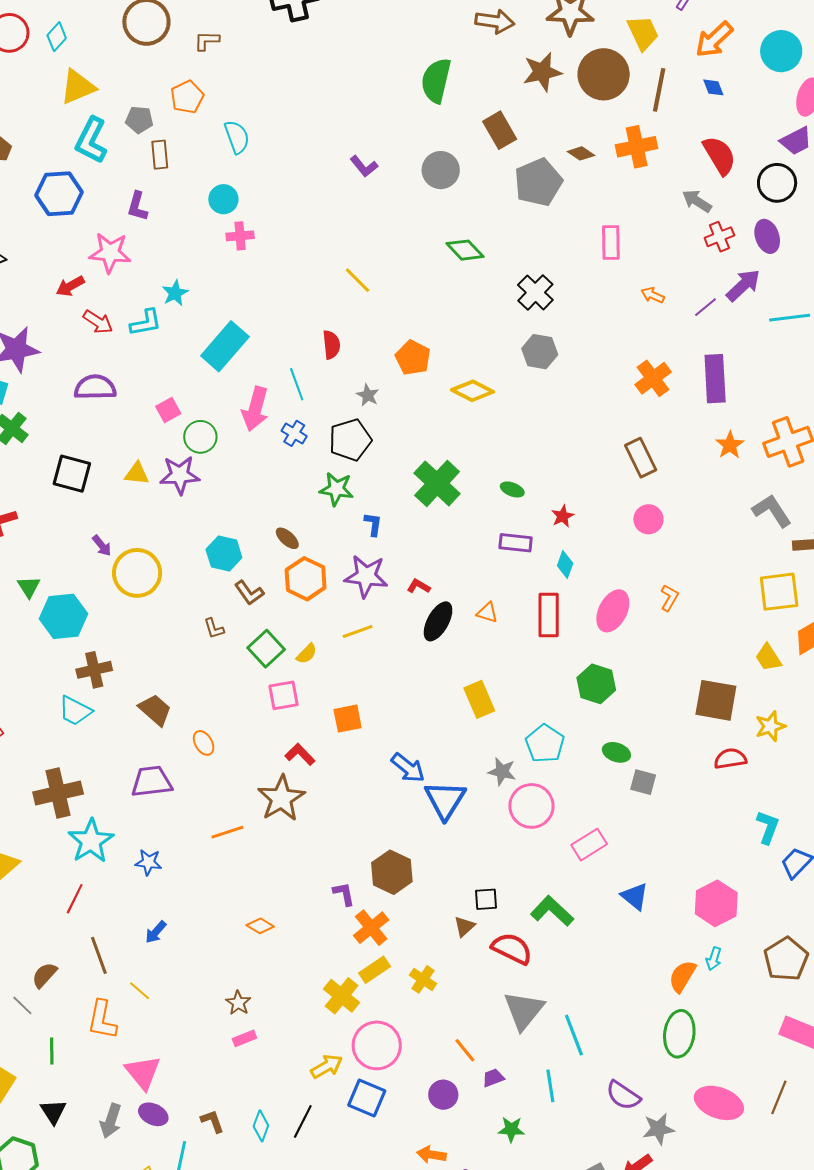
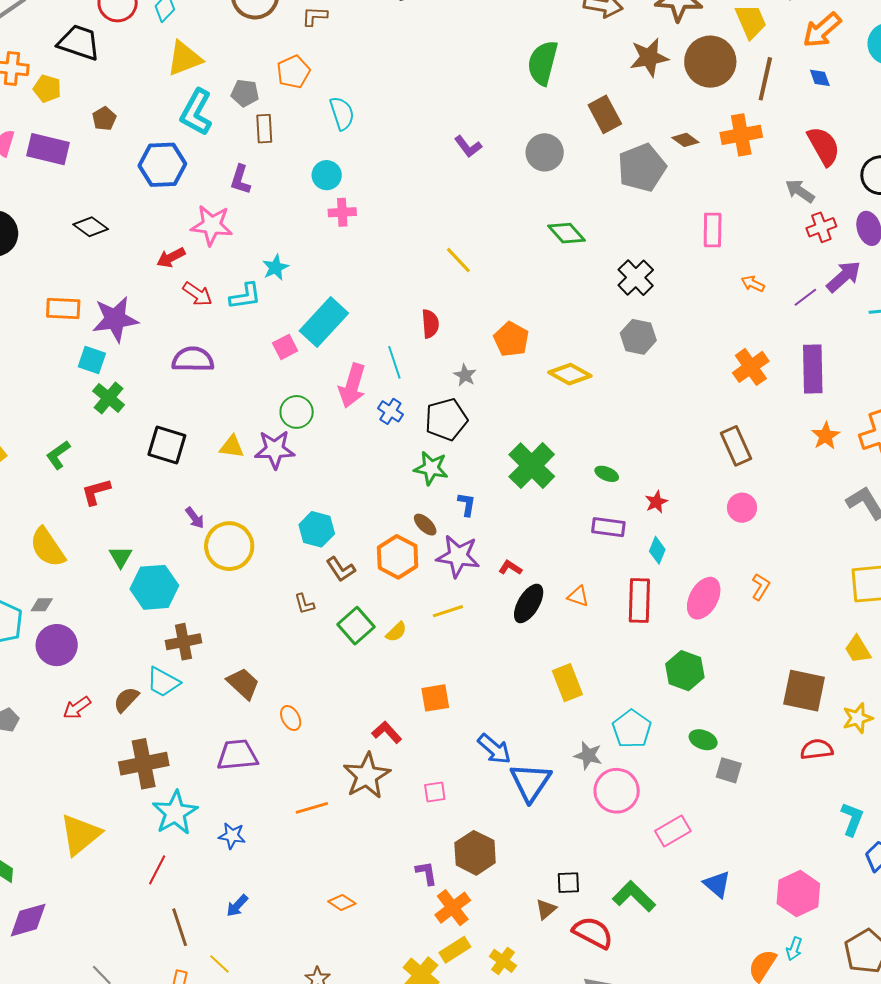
pink square: (168, 410) -> (285, 347), moved
brown ellipse: (287, 538) -> (425, 525), moved
pink square: (284, 695) -> (435, 792), moved, size x0.7
brown semicircle: (44, 975) -> (126, 700), moved

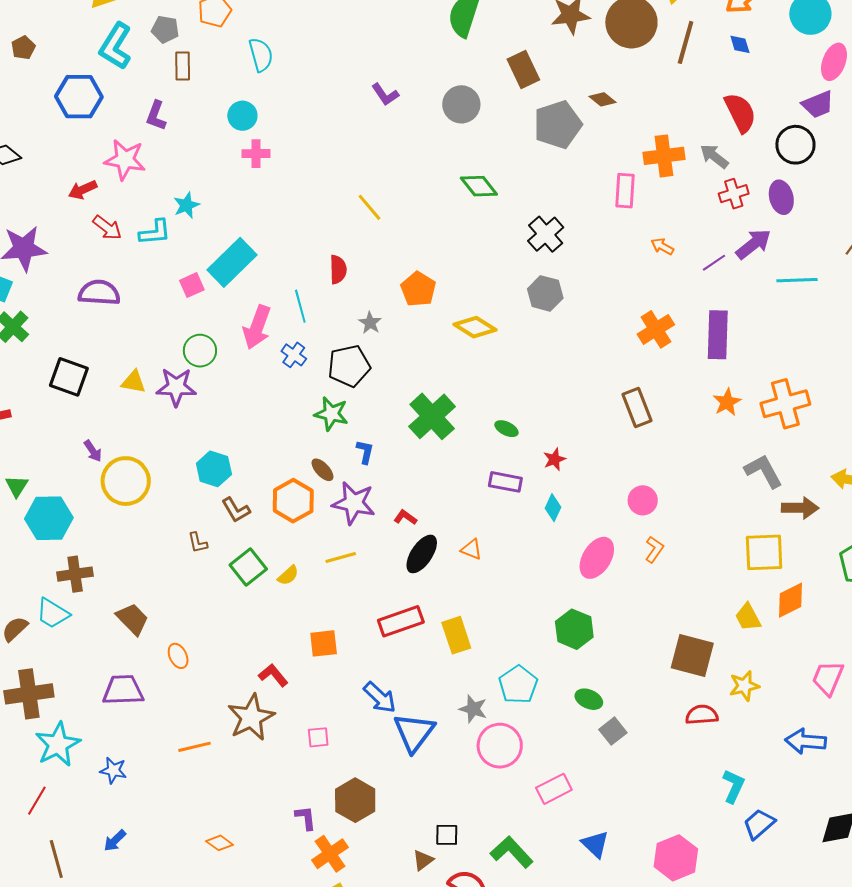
orange cross: (741, 135) -> (664, 156), moved
pink circle: (742, 508) -> (643, 500), moved
red rectangle: (639, 600) -> (401, 621), moved, turned 66
gray square: (729, 770) -> (613, 731), turned 32

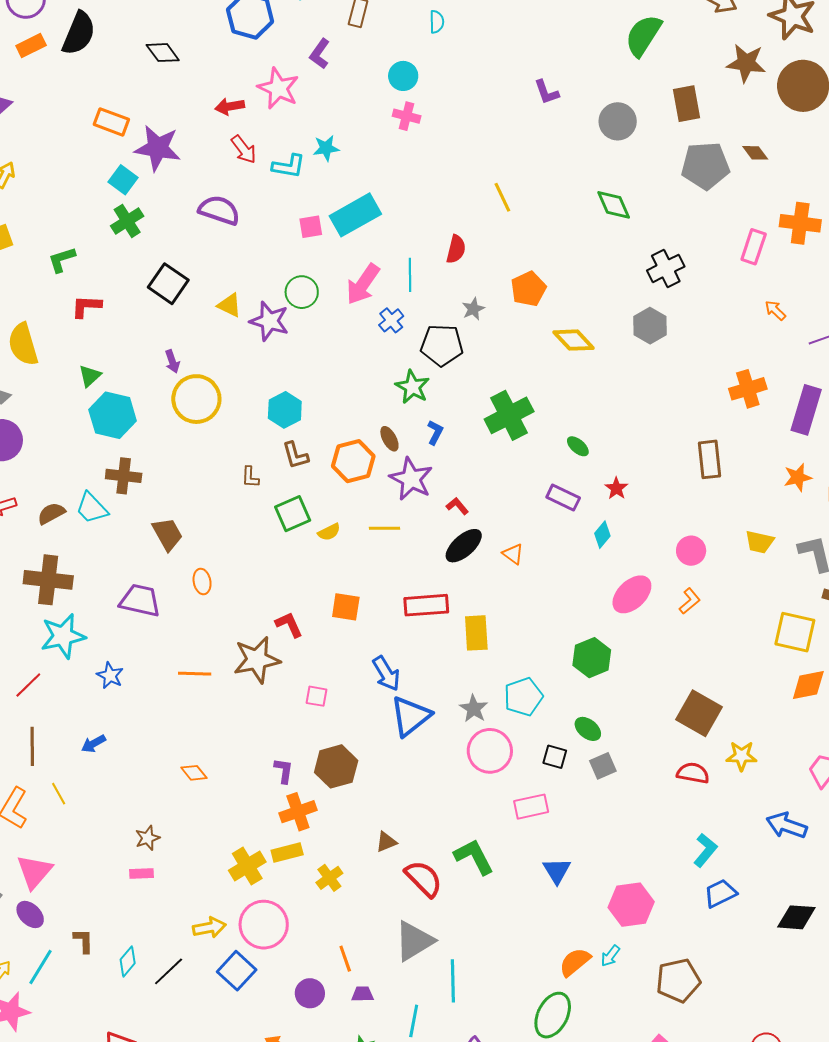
cyan semicircle: (261, 55) -> (437, 22), size x0.7
red star: (555, 459) -> (616, 488), turned -30
yellow trapezoid: (748, 617) -> (759, 542), moved, turned -64
black square: (447, 835) -> (555, 757), moved

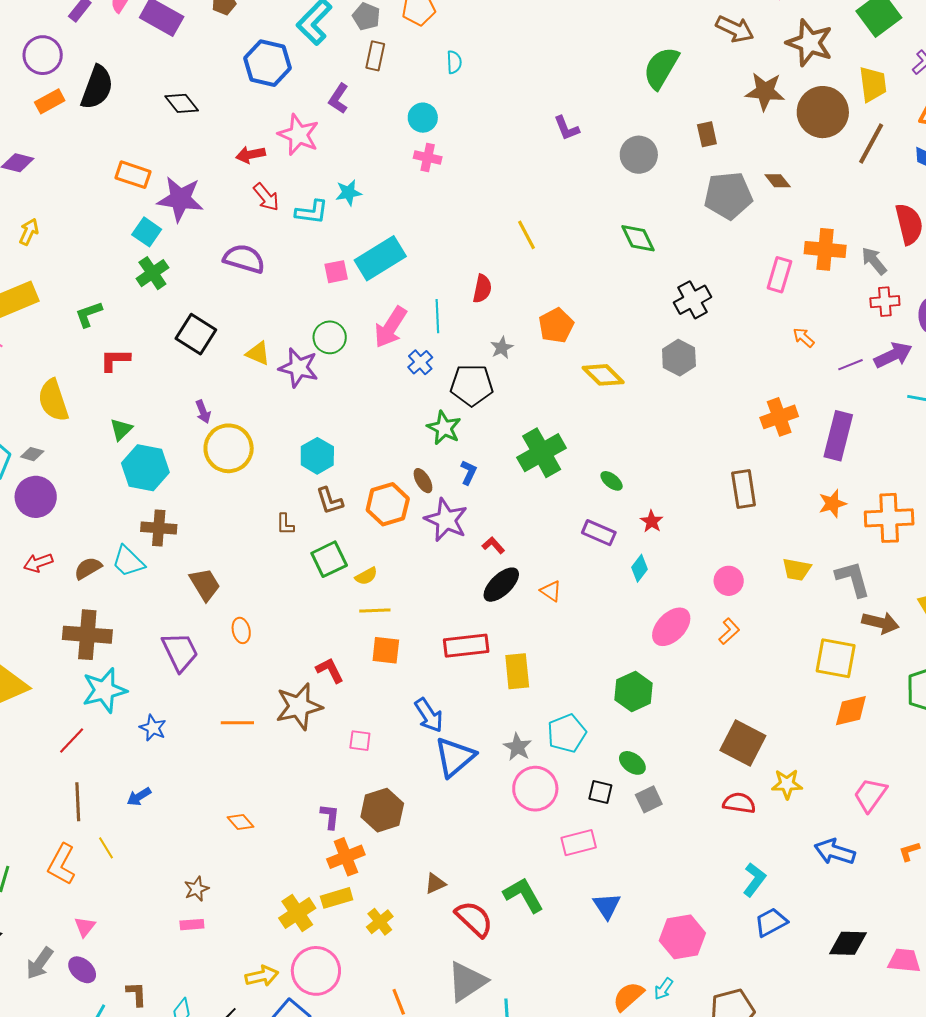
brown rectangle: (687, 104) -> (707, 134), size x0.7
yellow line: (384, 528) -> (375, 610), moved
purple trapezoid: (140, 600) -> (180, 652), turned 54
pink triangle: (34, 872) -> (85, 927), size x0.6

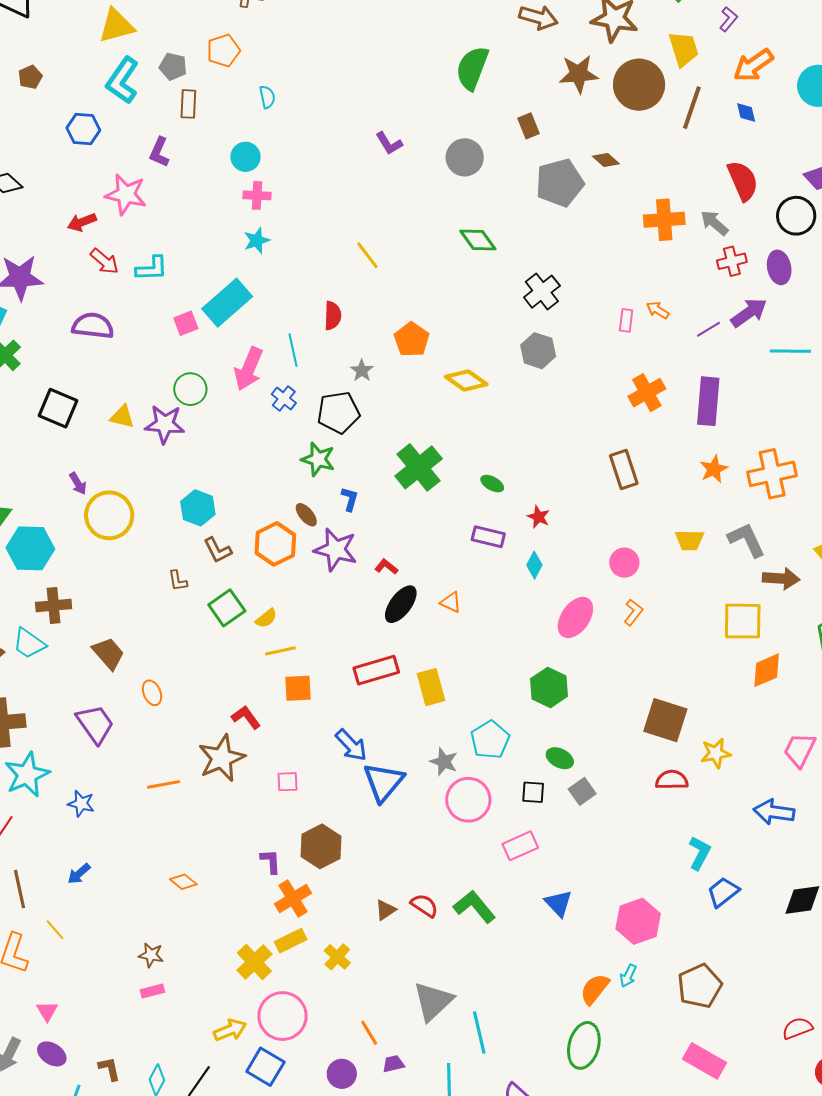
blue hexagon: (267, 63) -> (83, 129), size x0.7
cyan star: (348, 193) -> (257, 240), moved
pink rectangle: (779, 275) -> (626, 320), moved, size x0.7
brown star: (197, 889) -> (151, 955), turned -30
red semicircle: (474, 919) -> (424, 906), moved, size x0.7

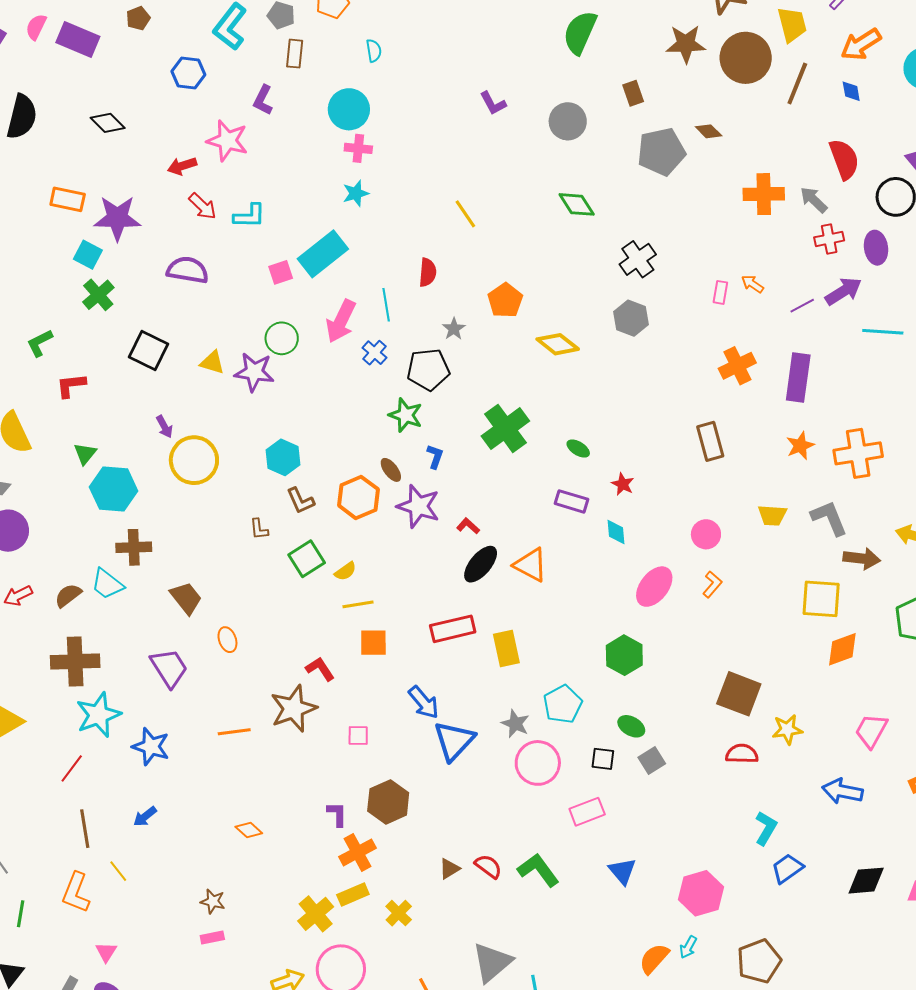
cyan circle: (245, 157) -> (349, 109), size x1.4
cyan diamond: (534, 565) -> (616, 532), turned -36
orange triangle: (451, 602) -> (531, 565), size x1.6
blue star: (81, 804) -> (151, 747), size x1.4

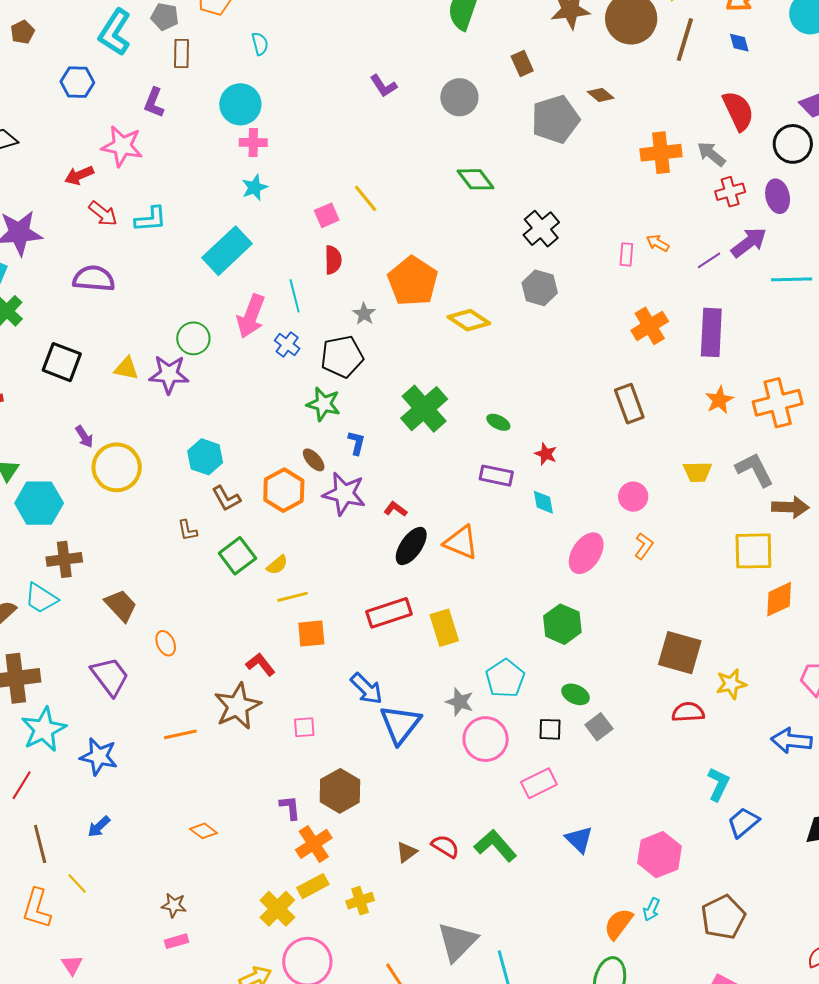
pink square: (281, 272) -> (327, 215), moved
orange pentagon: (505, 300) -> (413, 281), size x1.4
yellow cross: (399, 913) -> (360, 901), turned 32

